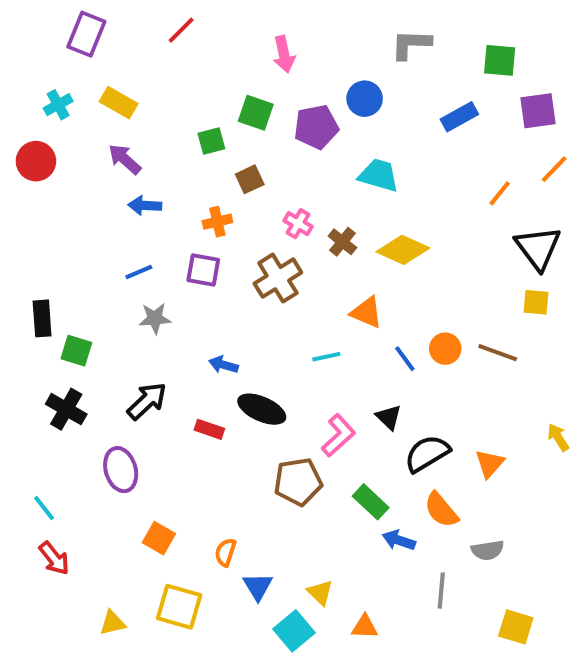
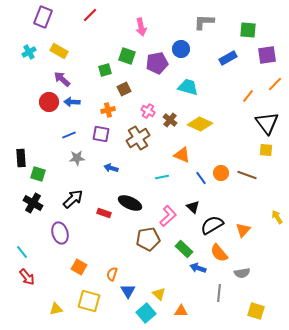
red circle: (36, 161) -> (49, 102), moved
blue arrow: (223, 365) -> (111, 168), moved

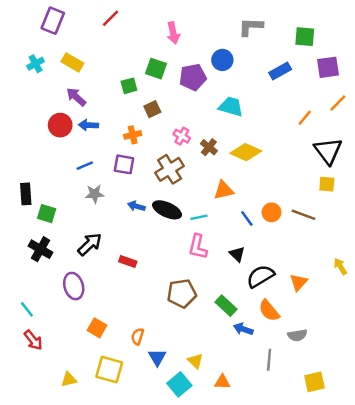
orange triangle: (182, 155) -> (224, 190), turned -36
black ellipse: (130, 203) -> (167, 210), moved
pink L-shape: (168, 216) -> (198, 247), moved, turned 145
yellow square: (256, 311) -> (315, 382), turned -30

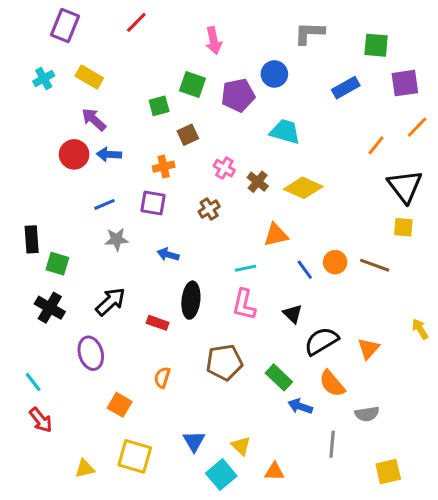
brown cross: (170, 169) -> (209, 209), size x0.6
black ellipse: (167, 210) -> (191, 300), moved, turned 72
orange semicircle: (138, 336) -> (162, 377), moved

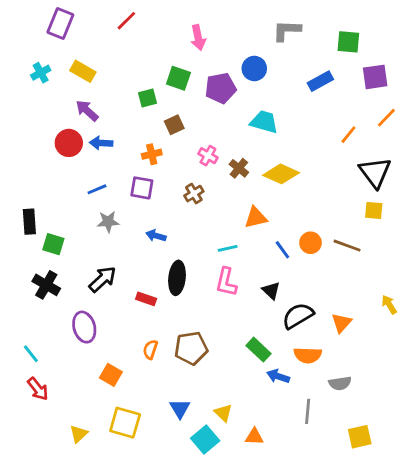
brown pentagon: (224, 362) -> (191, 348), moved
orange semicircle: (332, 384) -> (308, 355), turned -48
yellow triangle: (85, 469) -> (79, 434), turned -30

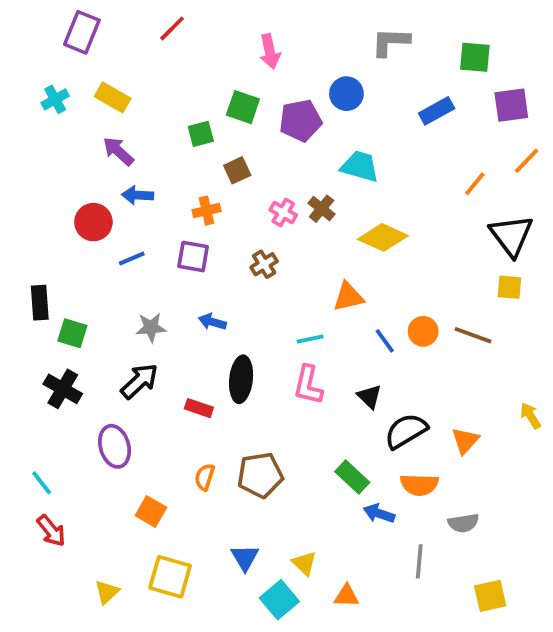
red circle: (69, 143) -> (93, 222), moved
brown cross: (239, 168) -> (322, 209), moved
gray star: (108, 222) -> (151, 328), moved

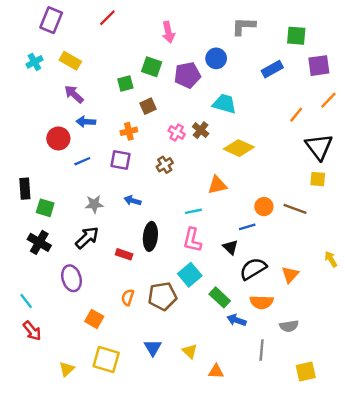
blue line: (385, 341) -> (247, 227), moved, turned -70
cyan square: (279, 600) -> (190, 275), moved

